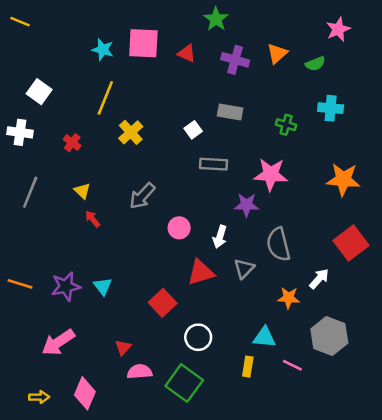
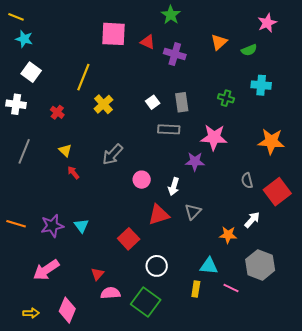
cyan star: (103, 50) -> (24, 39), moved
purple cross: (235, 60) -> (175, 54), moved
gray rectangle: (230, 112) -> (182, 102), moved, turned 72
gray semicircle: (278, 244) -> (247, 181), moved, size x0.6

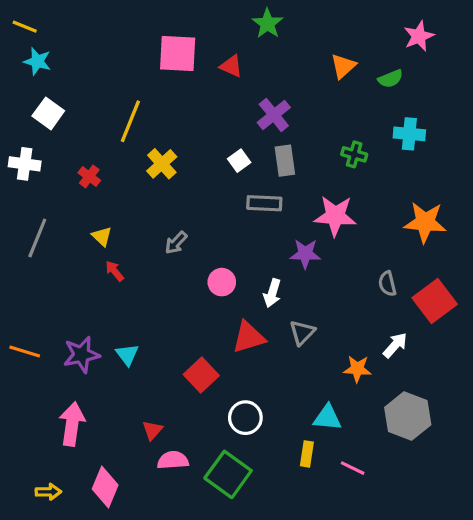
purple cross: (175, 54) -> (274, 115), moved, turned 35
gray arrow: (112, 154) -> (176, 243), size x0.7
pink arrow: (46, 270) -> (72, 424), turned 132
pink line: (231, 288) -> (353, 468), moved

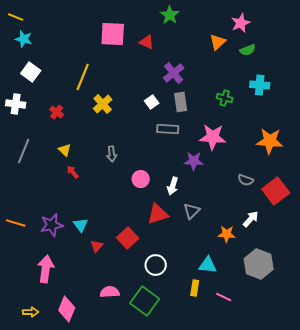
pink star: (419, 36) -> (241, 23), moved
gray arrow: (176, 243) -> (112, 154), turned -49
gray semicircle: (387, 284) -> (246, 180), turned -56
red triangle: (152, 430) -> (97, 246), moved

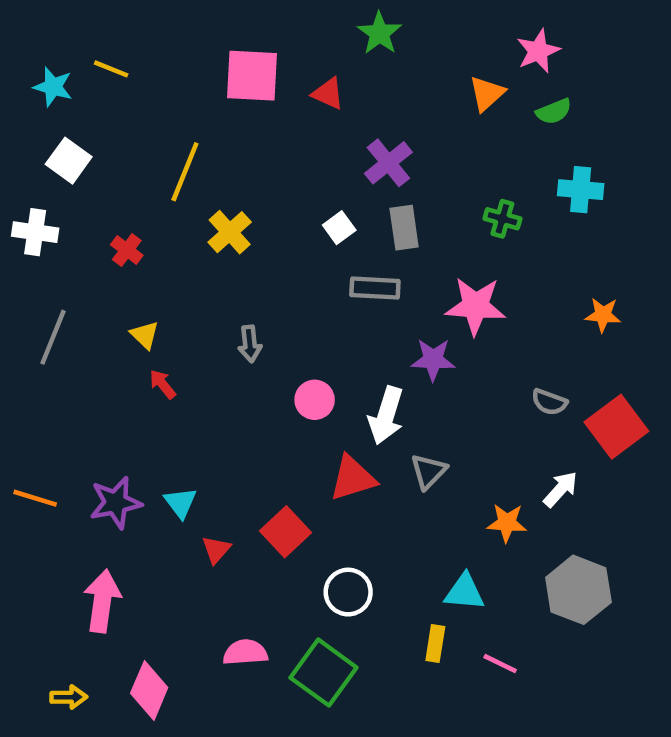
yellow line: (16, 17) -> (111, 69), moved
orange star: (270, 141) -> (603, 315), size x0.6
white arrow: (173, 186) -> (386, 415), size x1.4

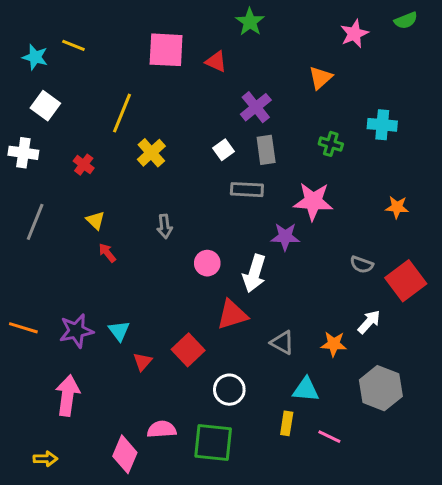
orange triangle: (487, 94) -> (321, 78), moved
green semicircle: (554, 111) -> (406, 20), moved
gray triangle: (429, 471) -> (282, 343), moved, turned -45
green square: (324, 673) -> (213, 443), turned -30
pink diamond: (149, 690) -> (125, 454), moved

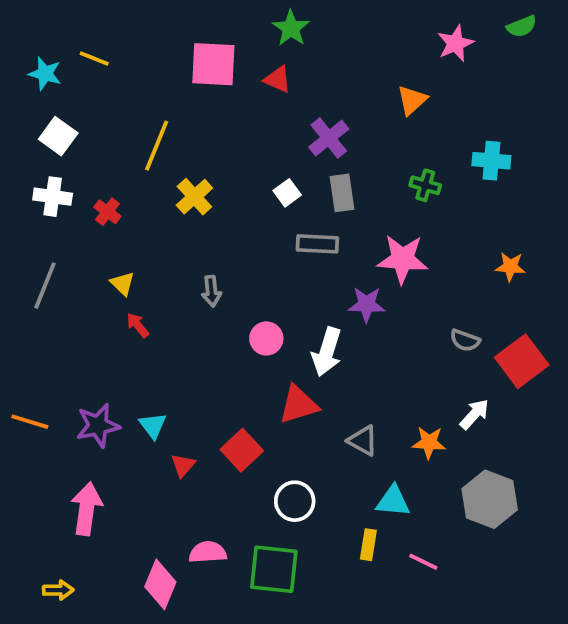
green star: (250, 22) -> (291, 28), moved
white cross: (23, 153) -> (53, 197), moved

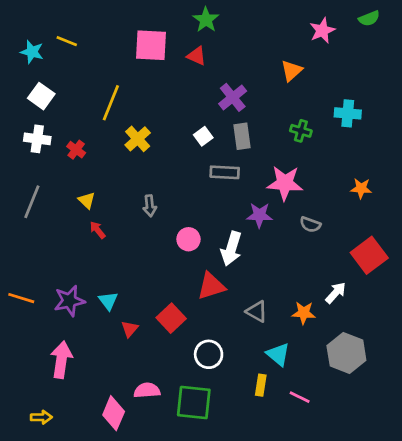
gray semicircle: (465, 340) -> (310, 225), moved
cyan triangle: (393, 501) -> (278, 354), turned 35

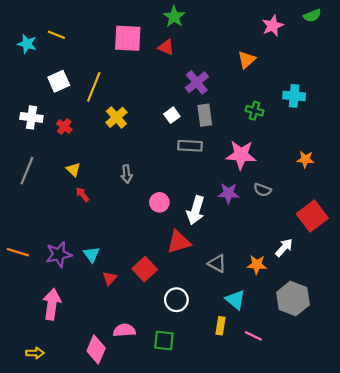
white square: (41, 96) -> (59, 81), moved, turned 30
purple star: (259, 215) -> (228, 193), moved
green square: (194, 402) -> (164, 340), size x0.7

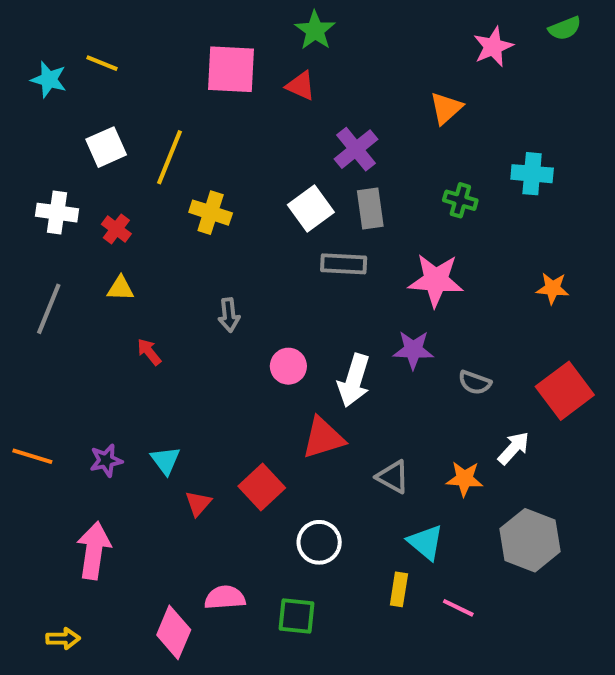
white square: (172, 115) -> (311, 208), size x1.5
yellow cross: (116, 117) -> (211, 213), turned -30
yellow triangle: (73, 170) -> (120, 288), moved, turned -42
gray semicircle: (262, 190) -> (475, 383), moved
purple star: (59, 254) -> (106, 460), size x0.7

